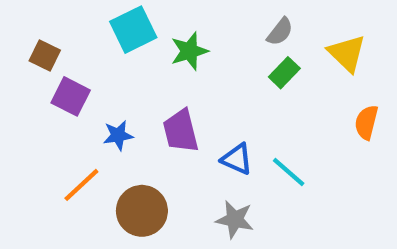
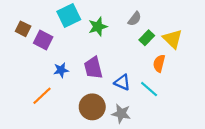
gray semicircle: (280, 32) -> (135, 19), moved
yellow triangle: (347, 53) -> (172, 39), moved
purple square: (71, 96) -> (43, 40), moved
orange semicircle: (366, 122) -> (159, 63), moved
brown circle: (142, 211) -> (92, 107), moved

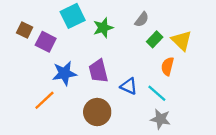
blue star: (61, 70) -> (64, 73), size x1.5
gray star: (121, 114) -> (160, 119), moved

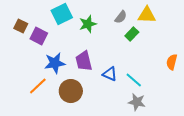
yellow triangle: (182, 41) -> (147, 15), moved, turned -42
orange semicircle: (167, 66) -> (172, 62), moved
brown circle: (97, 112) -> (71, 91), moved

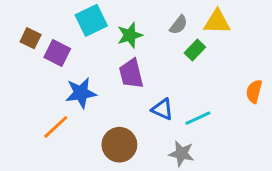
purple trapezoid: (84, 61) -> (131, 74), moved
cyan line: (134, 80) -> (198, 118), turned -66
brown circle: (71, 91) -> (119, 145), moved
gray star: (137, 102) -> (182, 154), moved

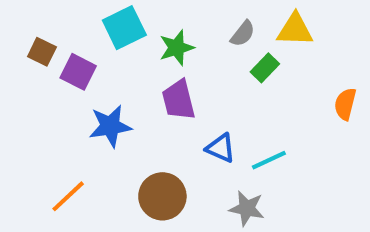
orange semicircle: (254, 91) -> (345, 104), moved
orange line: (56, 127) -> (68, 196), moved

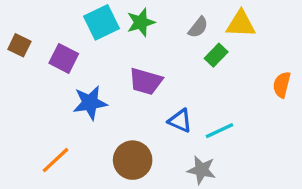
green star: (177, 48) -> (141, 22), moved
brown square: (42, 52) -> (19, 45), moved
purple trapezoid: (179, 100) -> (146, 81), turned -60

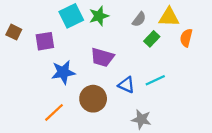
purple square: (64, 58) -> (45, 41), turned -36
orange semicircle: (282, 85) -> (186, 38), moved
cyan line: (219, 131) -> (155, 80), moved
orange line: (56, 160) -> (54, 112), moved
brown circle: (133, 160) -> (93, 99), moved

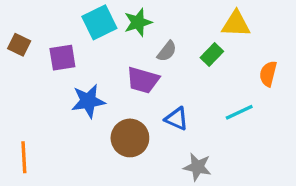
gray semicircle: (139, 19) -> (167, 51), moved
orange semicircle: (186, 38) -> (268, 74), moved
cyan line: (155, 80) -> (239, 112), moved
orange line: (54, 112) -> (24, 157), moved, turned -50

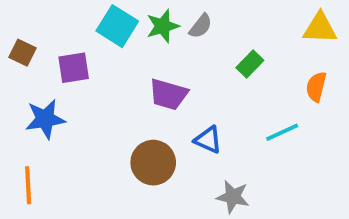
cyan square: (99, 22) -> (117, 26), turned -32
yellow triangle: (236, 24) -> (320, 28), moved
gray semicircle: (167, 51) -> (201, 26), moved
blue star: (88, 101) -> (45, 119), moved

